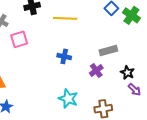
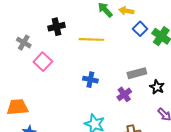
pink square: (19, 39) -> (43, 62), turned -30
black star: (127, 73) -> (157, 87), moved

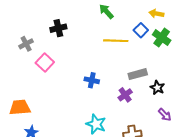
yellow arrow: (126, 11) -> (156, 14), moved
yellow line: (91, 39) -> (116, 41), moved
gray cross: (24, 43) -> (26, 44), turned 32

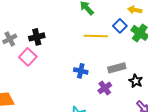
black cross: (58, 28) -> (37, 37), moved
blue cross: (92, 80) -> (81, 71), moved

